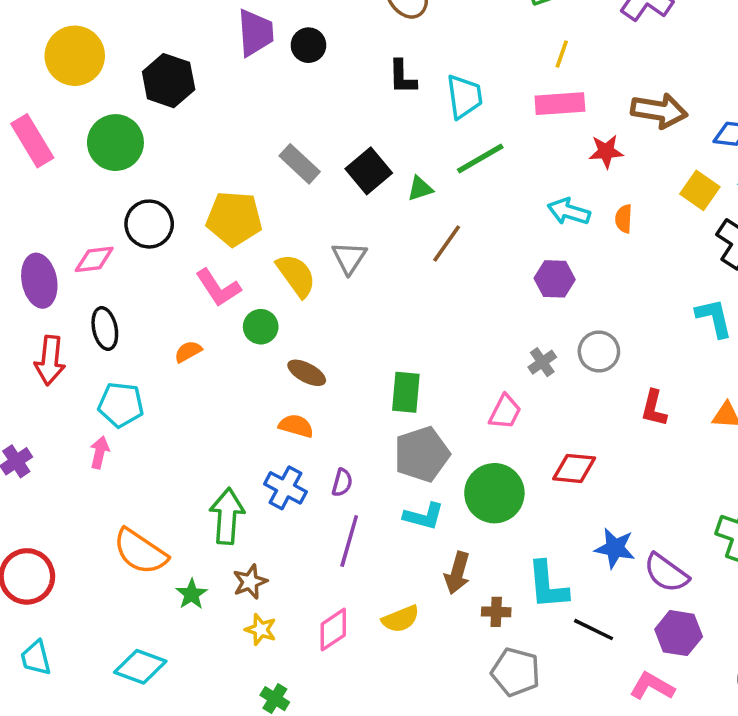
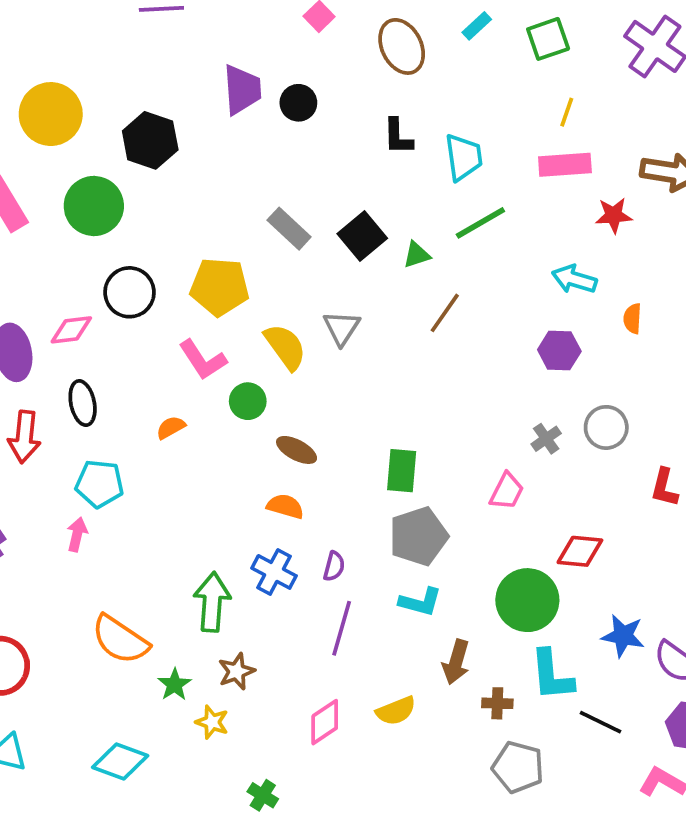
orange semicircle: (624, 219) -> (632, 319), moved
green circle: (494, 493) -> (527, 600), moved
yellow star: (261, 630) -> (212, 722), moved

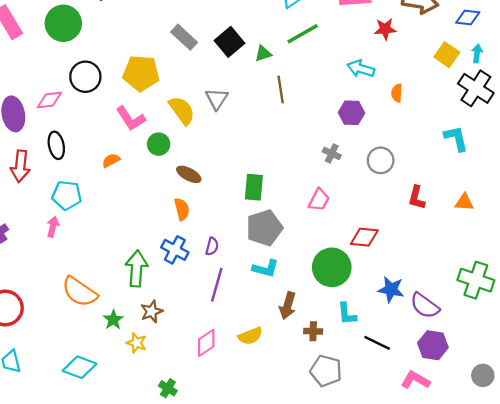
brown line: (445, 313) -> (281, 90), turned -44
gray cross: (546, 439) -> (332, 153), moved, turned -30
orange semicircle: (285, 506) -> (182, 209), turned 60
cyan L-shape: (552, 675) -> (347, 314), size x0.7

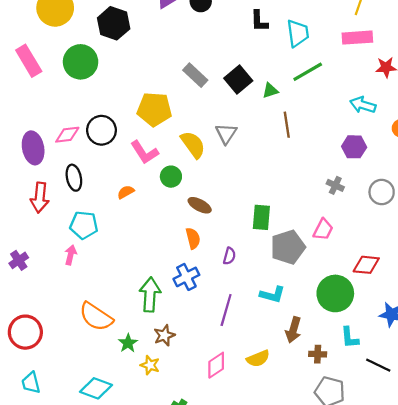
black circle: (85, 77) -> (101, 130), moved
gray pentagon: (264, 228) -> (288, 247), moved
purple semicircle: (212, 246) -> (229, 256), moved
blue cross: (175, 250) -> (186, 277), turned 35

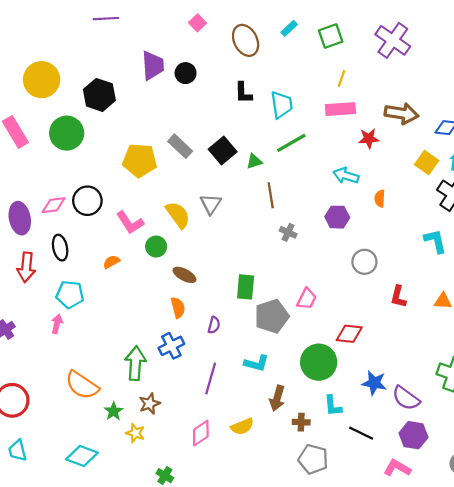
yellow pentagon: (154, 109) -> (140, 160), moved
gray cross: (335, 185) -> (288, 232), moved

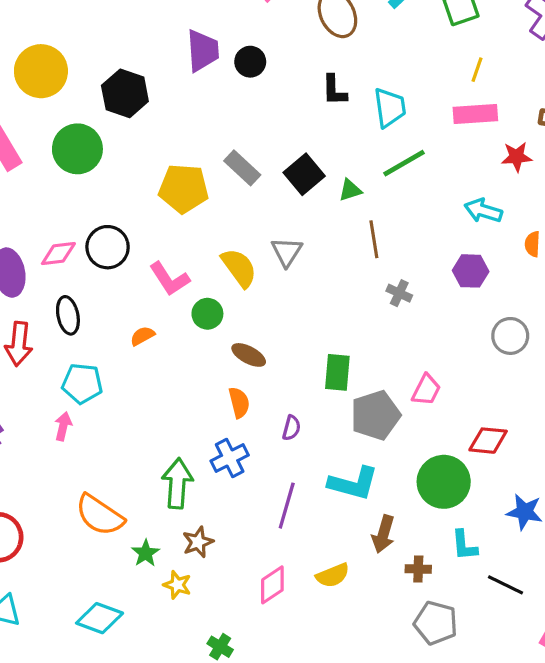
cyan L-shape: (256, 363) -> (353, 483), size x1.4

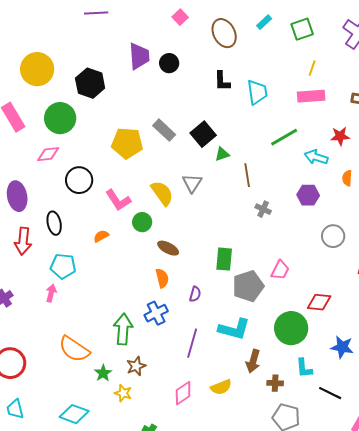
red star: (517, 157) -> (340, 136), moved
green line: (404, 163) -> (284, 137), moved
green triangle: (350, 190) -> (222, 154), moved
pink diamond: (58, 253) -> (48, 154), moved

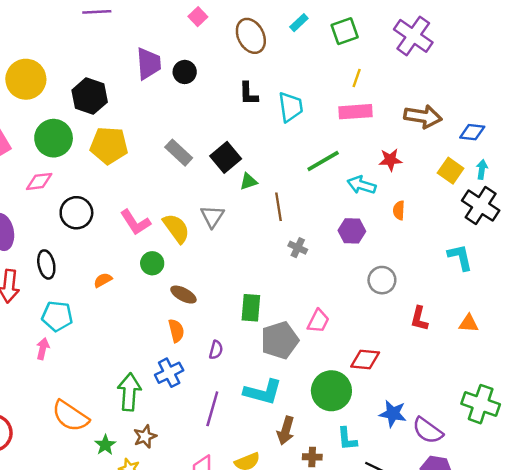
yellow pentagon: (127, 143) -> (109, 145), moved
pink L-shape: (118, 200) -> (135, 222), moved

